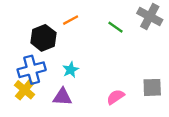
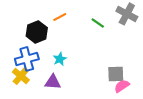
gray square: (152, 87) -> (116, 74), moved
pink semicircle: (116, 97) -> (122, 86), moved

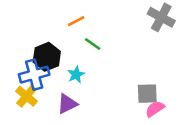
green line: (98, 23) -> (93, 44), moved
black hexagon: (37, 32) -> (47, 57), moved
purple triangle: (53, 82) -> (67, 104), turned -30

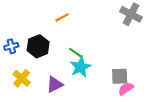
green line: (93, 44) -> (75, 53), moved
blue cross: (34, 75) -> (11, 46), moved, size x0.6
cyan star: (76, 75) -> (80, 67), moved, size x1.5

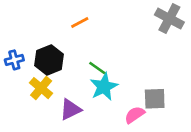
yellow cross: (22, 78) -> (41, 88), moved
pink semicircle: (126, 89) -> (135, 115), moved

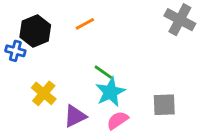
blue cross: (14, 60) -> (15, 51), moved, turned 30
black hexagon: (49, 60) -> (35, 31), moved
pink semicircle: (135, 115) -> (117, 120), moved

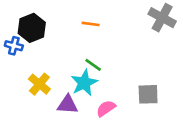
orange line: (85, 24) -> (91, 24), moved, turned 36
cyan star: (110, 92) -> (84, 83), moved
purple triangle: (75, 116) -> (68, 105), turned 30

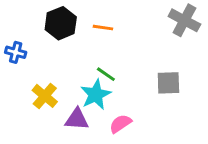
black hexagon: (32, 28) -> (61, 23), moved
gray square: (148, 94) -> (168, 83), moved

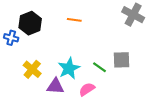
black hexagon: (61, 23) -> (30, 23), moved
green line: (106, 74) -> (99, 67), moved

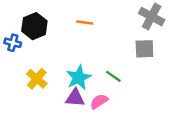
gray square: (122, 60) -> (144, 49), moved
purple triangle: (55, 86) -> (75, 98), moved

